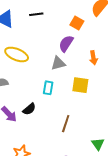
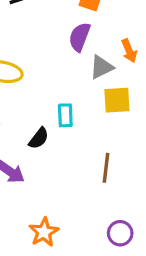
gray triangle: (58, 63) -> (101, 67), moved
black semicircle: (29, 109) -> (39, 138), moved

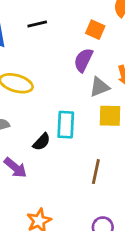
cyan rectangle: (65, 115) -> (66, 125), size x1.4

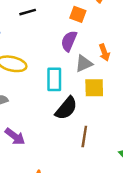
cyan rectangle: (66, 125) -> (54, 79), moved
black semicircle: (42, 142) -> (66, 108), moved, size x1.5

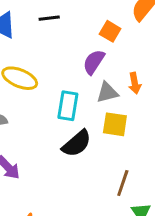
brown line: (84, 136) -> (123, 183), moved

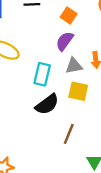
orange square: (110, 31) -> (69, 15), moved
brown line: (123, 183) -> (69, 134), moved

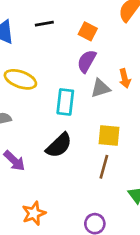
yellow square: (78, 91) -> (109, 135), moved
black semicircle: (47, 104) -> (59, 145), moved

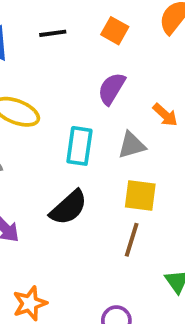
orange square: (88, 31) -> (115, 31), moved
orange arrow: (125, 78) -> (165, 115), turned -36
gray triangle: (100, 88) -> (132, 145), moved

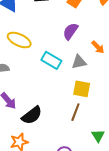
cyan rectangle: (79, 146) -> (51, 60), turned -72
black semicircle: (68, 208) -> (32, 115), moved

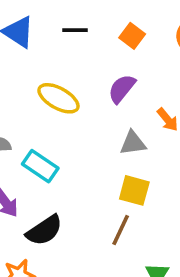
yellow ellipse: (19, 40) -> (58, 98), moved
cyan rectangle: (51, 60) -> (40, 166), moved

